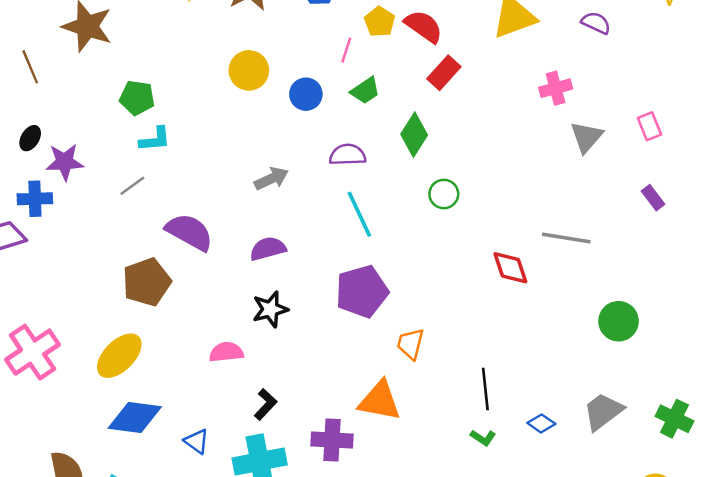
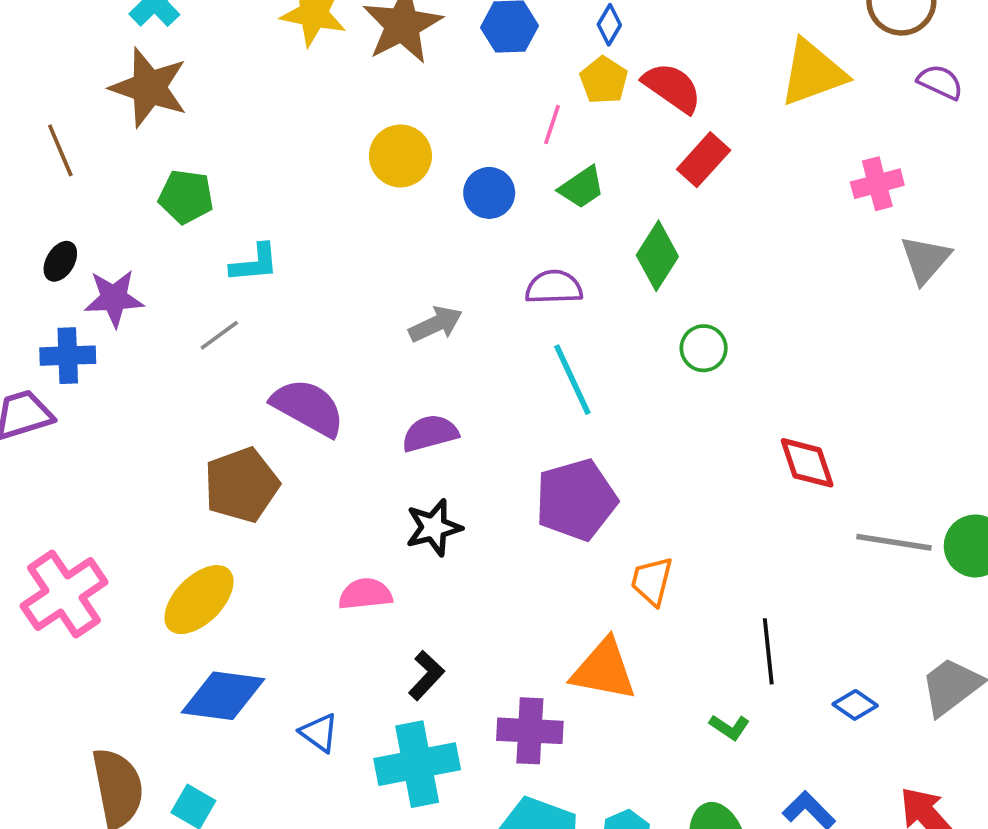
green pentagon: (137, 98) -> (186, 197), moved
gray line: (566, 238) -> (894, 542), moved
green L-shape: (483, 438) -> (729, 727), moved

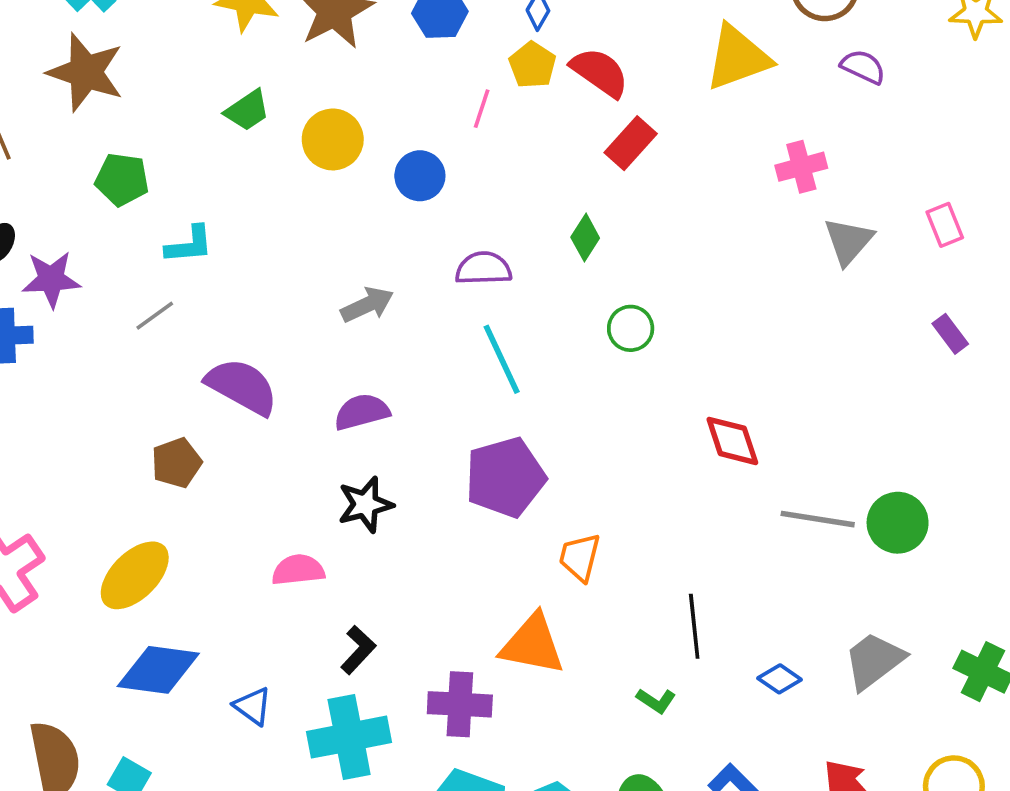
green trapezoid: (582, 187) -> (247, 110), moved
green diamond: (657, 256) -> (585, 238), size x0.7
brown pentagon: (241, 485) -> (177, 463), size x0.7

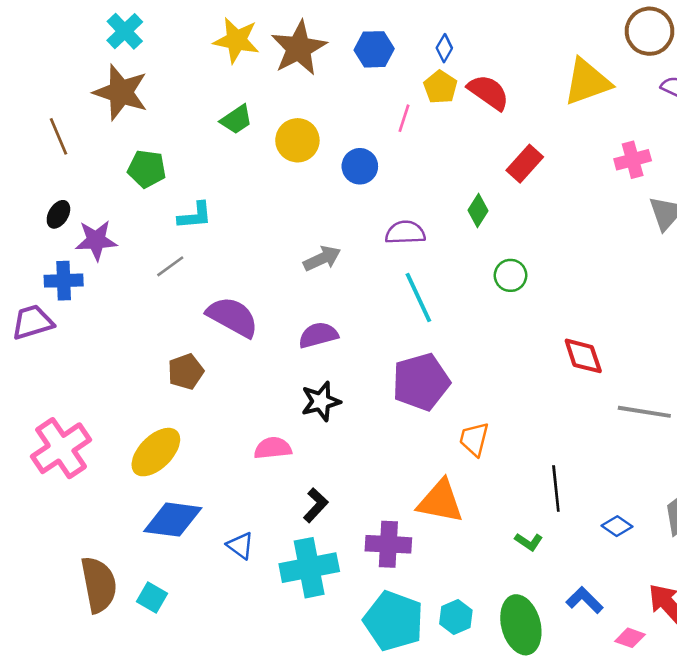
red rectangle: (631, 143) -> (525, 164), moved

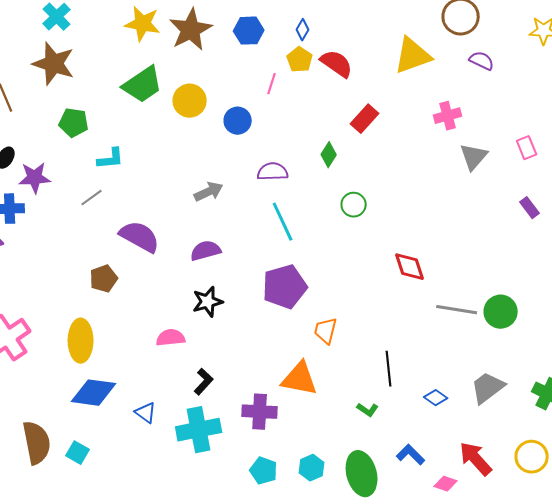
green trapezoid: (236, 120) -> (143, 85), size x1.6
yellow ellipse: (156, 452) -> (81, 341), turned -45
cyan pentagon: (394, 621) -> (264, 471), size x0.6

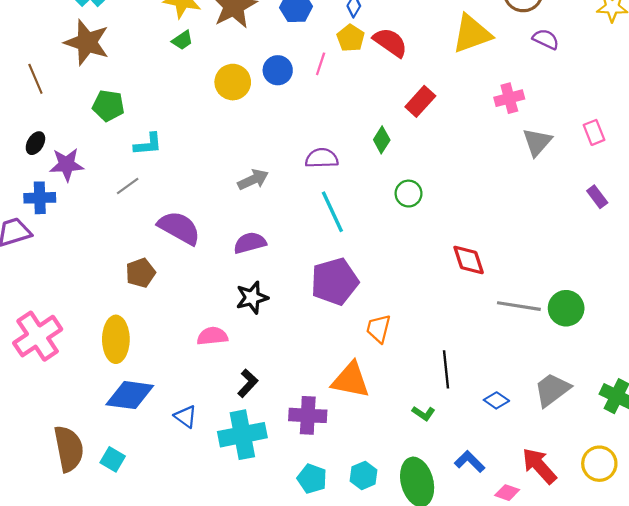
green trapezoid: (143, 85) -> (182, 40), moved, size x0.5
blue circle: (238, 121) -> (278, 70), moved

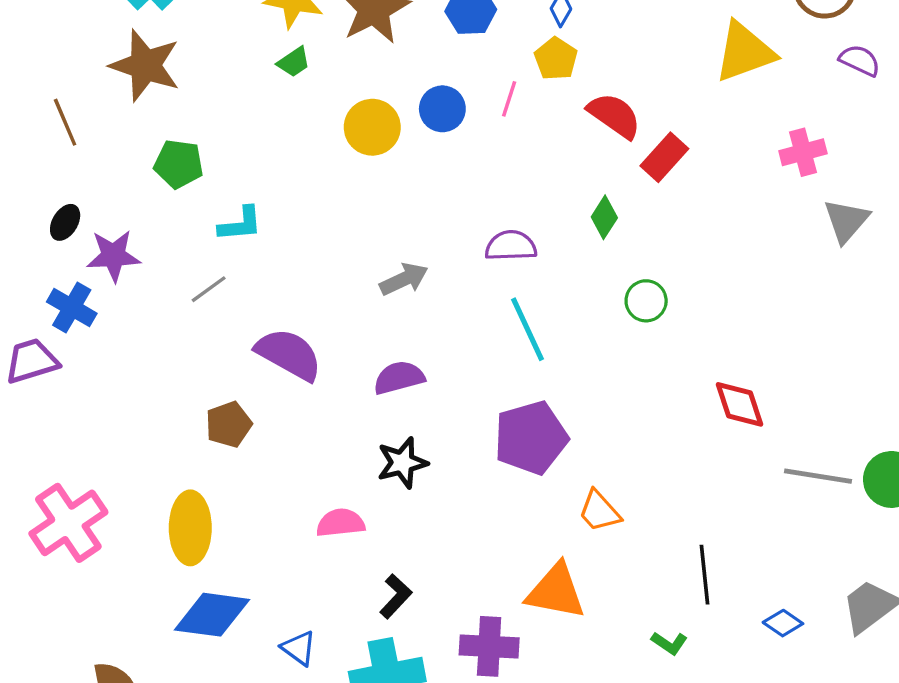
red semicircle: (390, 42) -> (614, 116), moved
blue cross: (40, 198) -> (72, 308), turned 32
orange trapezoid: (378, 329) -> (599, 511), turned -56

